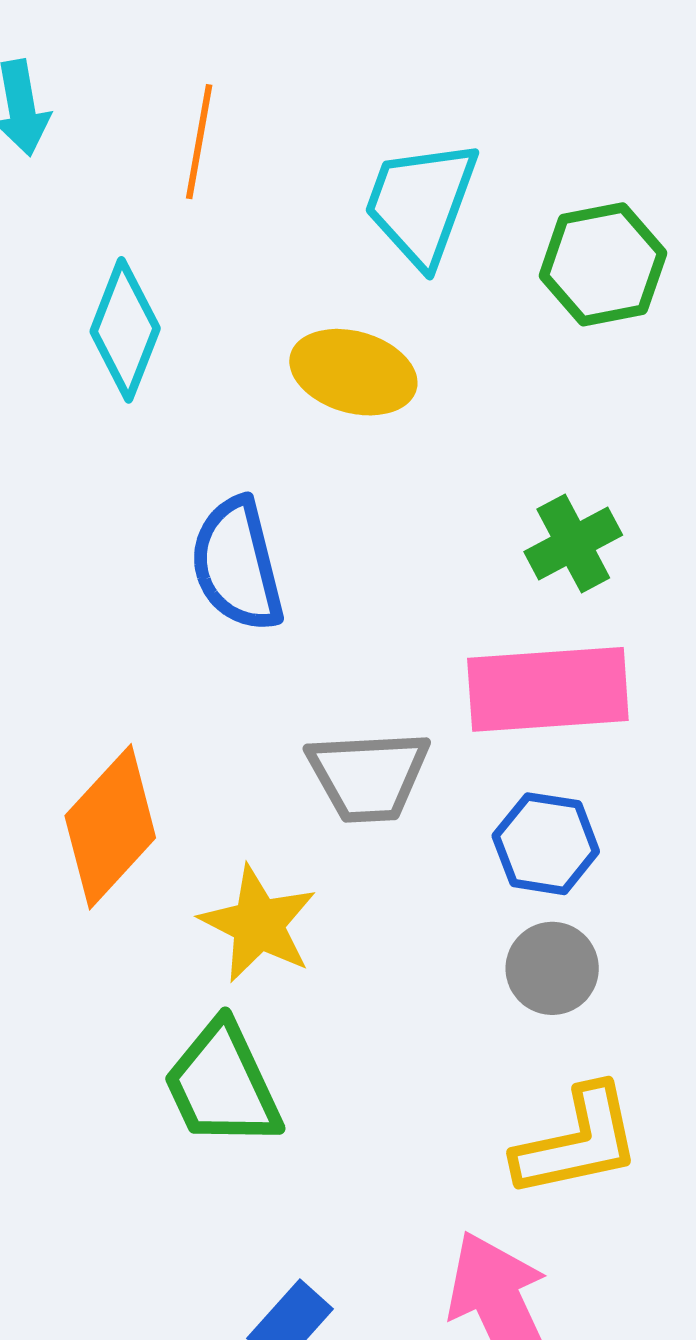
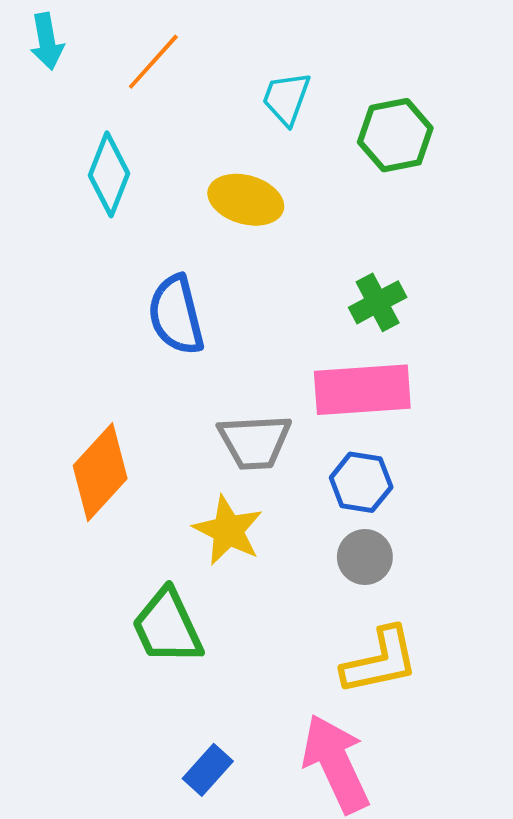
orange line: (199, 142) -> (153, 62), turned 32
cyan trapezoid: (421, 203) -> (286, 98), size x0.7
yellow star: (258, 924) -> (228, 530), moved

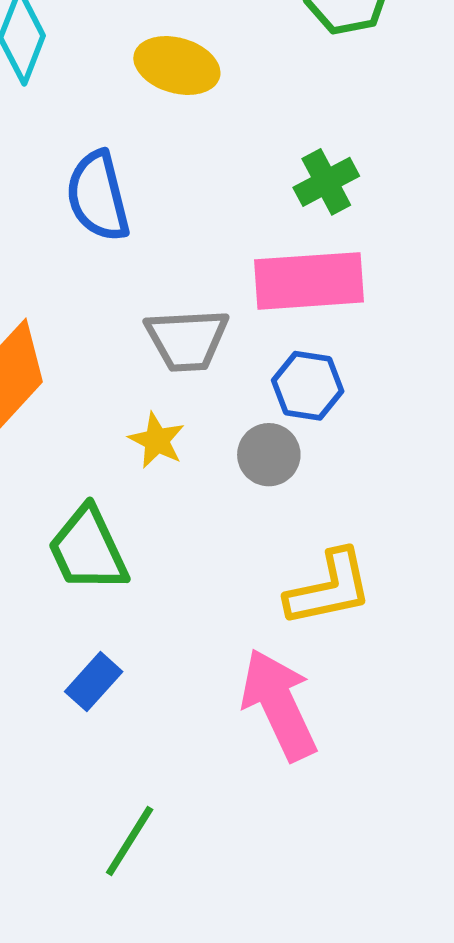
yellow star: (228, 530) -> (157, 440), size x0.7
gray circle: (365, 557) -> (269, 455), moved
blue rectangle: (208, 770) -> (94, 682), moved

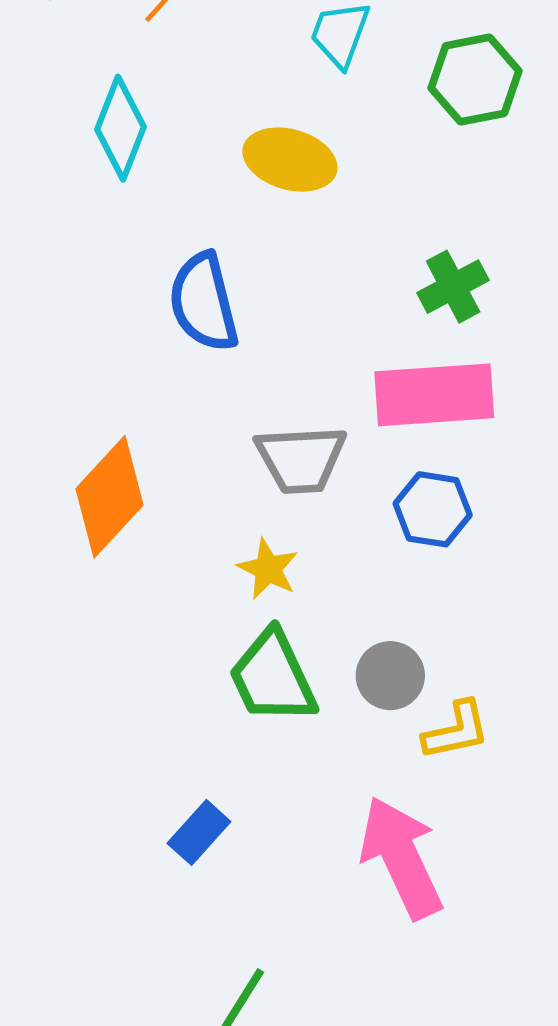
gray circle: (269, 455) -> (390, 676), moved
green trapezoid: (88, 549) -> (273, 677), moved
yellow L-shape: (329, 588) -> (456, 730), size x0.7

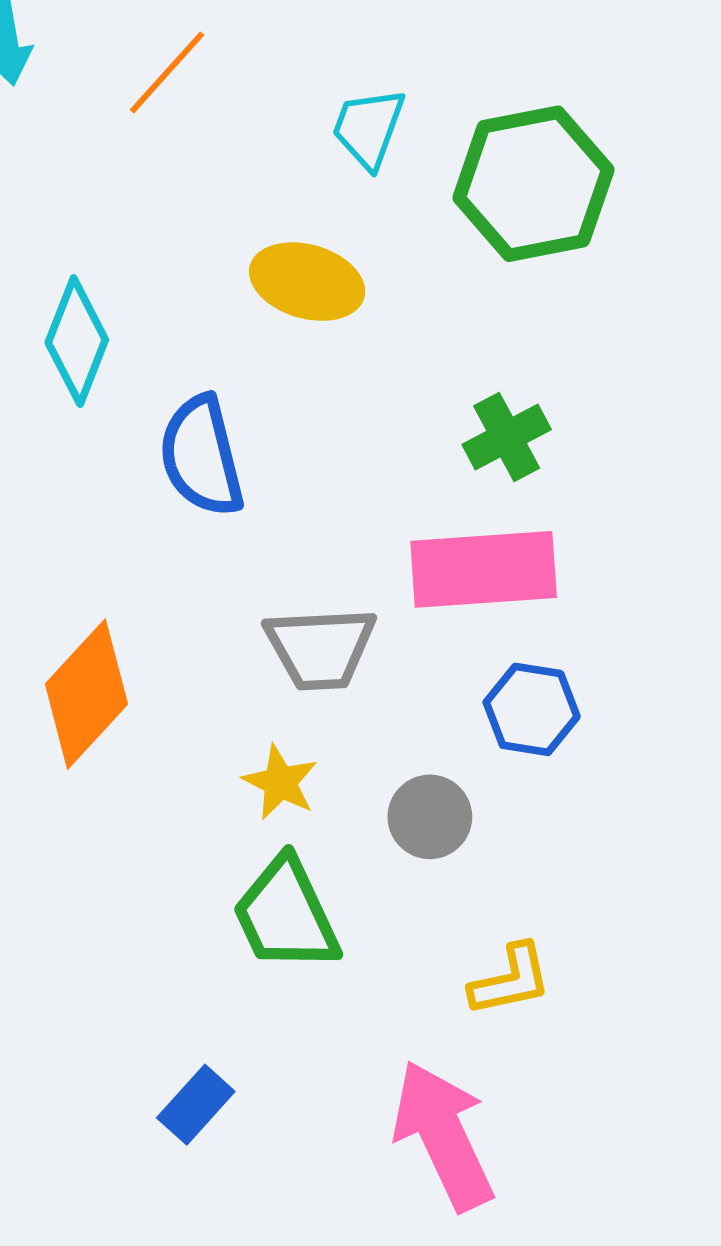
green hexagon: (475, 80) -> (533, 184), size x1.4
cyan diamond: (120, 128) -> (77, 341), moved
blue hexagon: (433, 509) -> (532, 709), moved
gray circle: (390, 676) -> (430, 817), moved

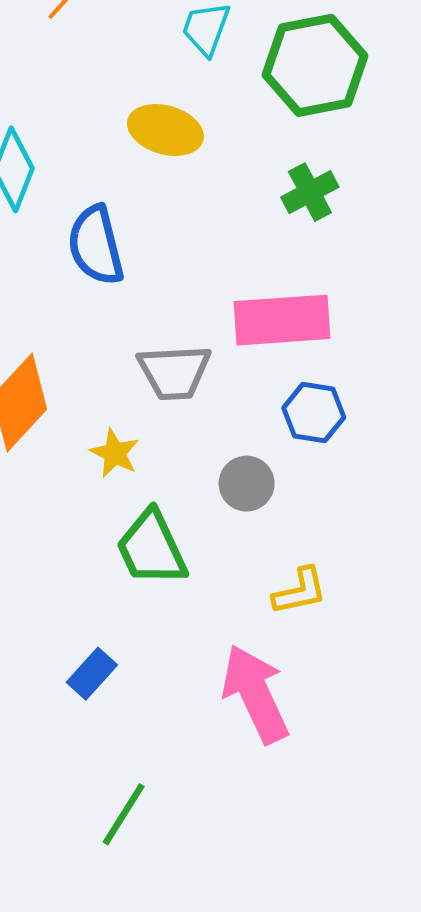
green cross: (507, 437) -> (310, 192), moved
yellow star: (280, 782) -> (115, 453), moved

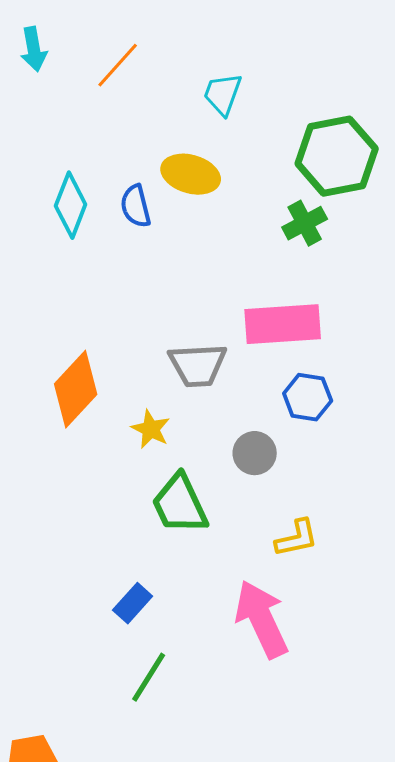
green hexagon: (315, 65) -> (337, 156), moved
blue semicircle: (96, 245) -> (136, 206), moved, size x0.7
green line: (124, 814) -> (149, 677), moved

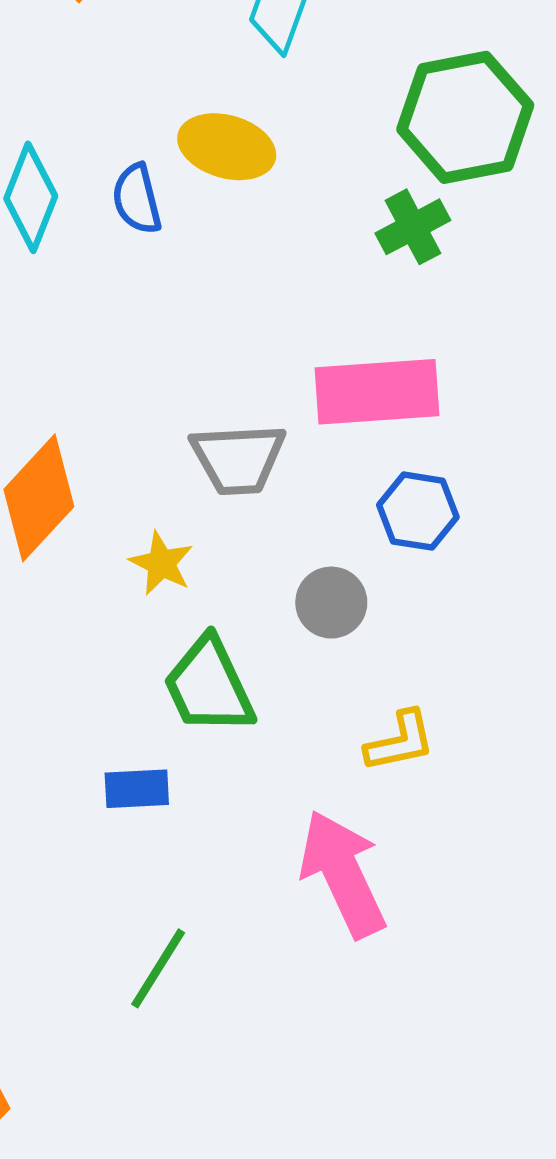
blue rectangle: (133, 603) -> (137, 789), moved, turned 45

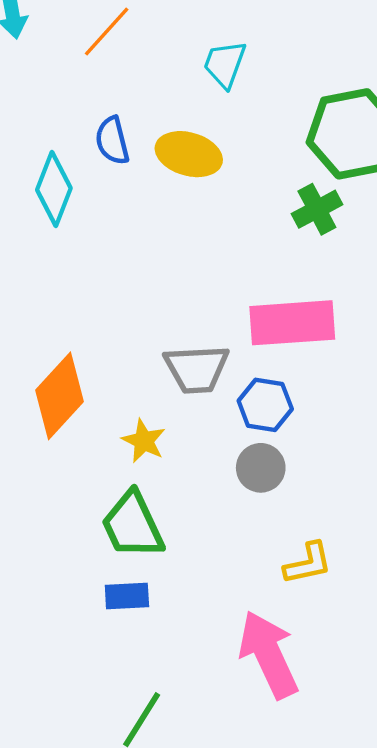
blue semicircle: (137, 199) -> (112, 141), moved
blue hexagon: (418, 511) -> (265, 405), moved
green trapezoid: (209, 686) -> (133, 525), moved

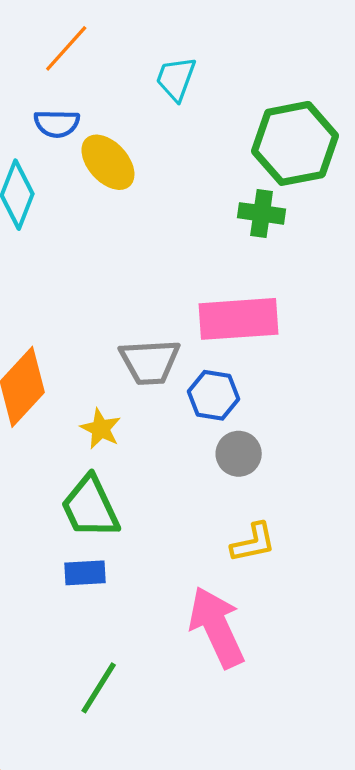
blue semicircle: (112, 141) -> (57, 124), moved, turned -75
yellow ellipse: (189, 154) -> (108, 162), moved, turned 32
green cross: (317, 209) -> (262, 213), turned 36
gray circle: (261, 468) -> (239, 454), moved

